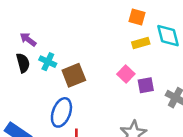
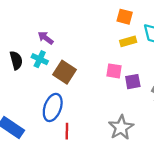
purple arrow: (28, 39) -> (46, 38), moved
pink square: (126, 74) -> (114, 71), turned -35
brown square: (74, 75) -> (64, 72), turned -35

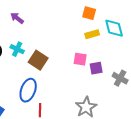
purple arrow: (46, 38) -> (17, 18), moved

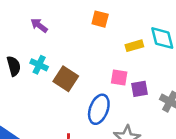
orange square: (89, 13) -> (100, 19), moved
blue ellipse: (28, 90) -> (99, 109), moved

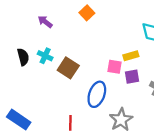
orange square: (100, 19) -> (87, 13), moved, turned 32
yellow rectangle: (134, 46) -> (131, 56), moved

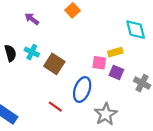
purple square: (132, 77) -> (116, 72), turned 32
red line: (70, 123) -> (55, 107), moved, turned -56

